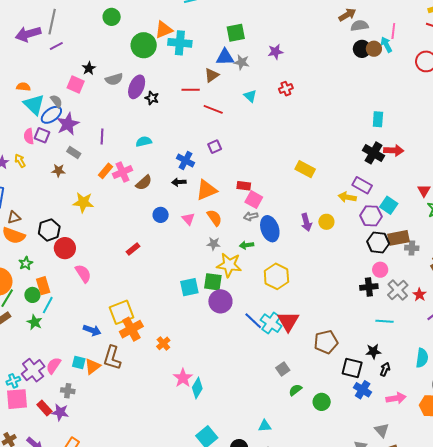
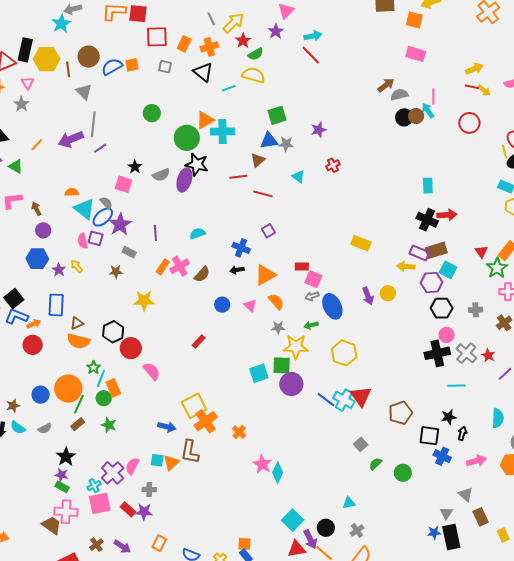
black star: (152, 98) -> (197, 164), moved, size x1.6
brown rectangle: (398, 238) -> (436, 250), moved
black cross: (369, 287) -> (437, 353), size x1.4
cyan line: (48, 305) -> (101, 378), moved

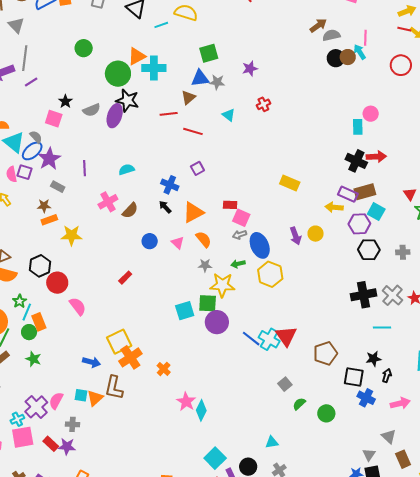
orange rectangle: (163, 267) -> (49, 220), moved, turned 35
black arrow: (237, 270) -> (165, 207), turned 56
pink circle: (447, 335) -> (371, 114), moved
yellow hexagon: (344, 353) -> (270, 274), moved

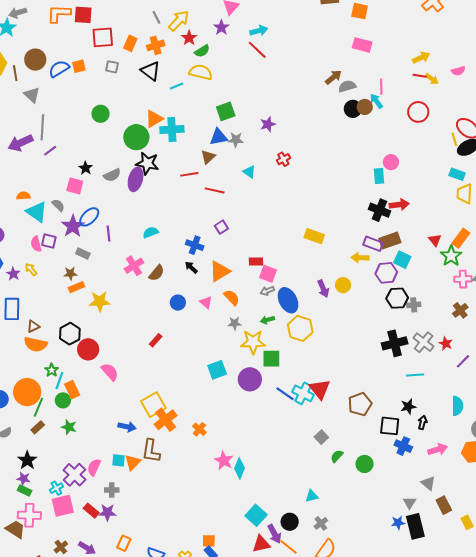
blue ellipse: (32, 151) -> (89, 217), moved
gray cross: (403, 252) -> (414, 305), moved
green square: (208, 303) -> (271, 359), moved

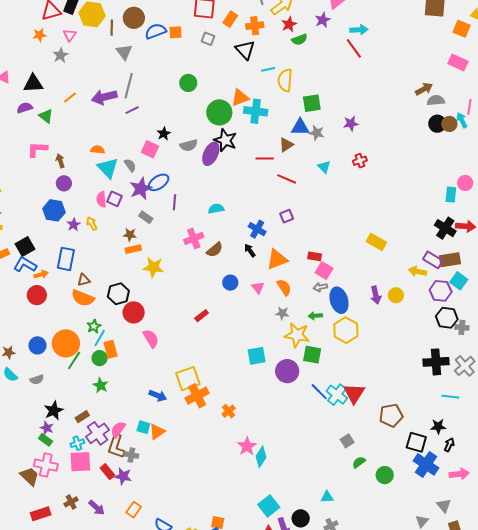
yellow semicircle: (201, 72) -> (285, 80), moved, turned -110
brown rectangle: (38, 427) -> (82, 417), moved
blue cross: (403, 446) -> (426, 464), size x1.4
brown L-shape: (151, 451) -> (116, 446), moved

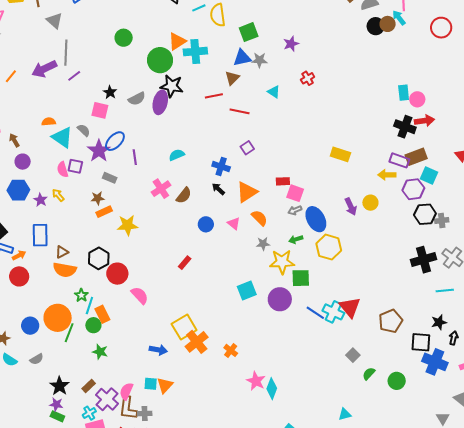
pink circle: (465, 183) -> (417, 99), moved

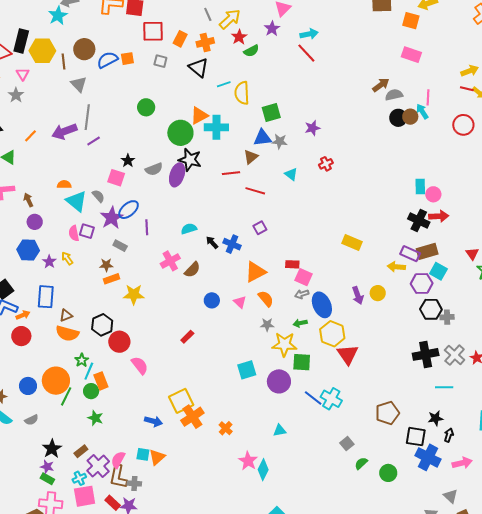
black arrow: (218, 189) -> (212, 242), moved
red triangle: (350, 307) -> (348, 355), moved
cyan triangle: (345, 414) -> (280, 430), moved

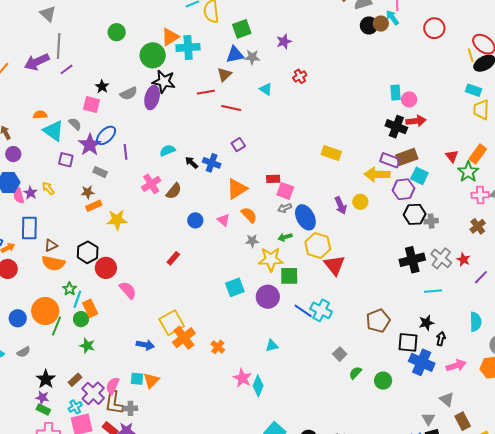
pink semicircle: (74, 233) -> (19, 196), moved
yellow arrow: (396, 267) -> (377, 174), size x1.4

